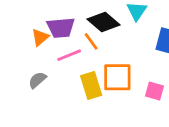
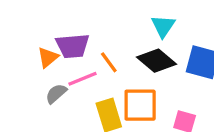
black diamond: (104, 22) -> (157, 61), moved
gray semicircle: (37, 80) -> (56, 94), moved

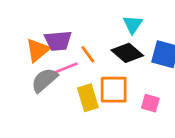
orange triangle: (48, 57) -> (38, 50), size x1.4
gray semicircle: (56, 94) -> (44, 80), size x1.5

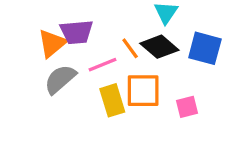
orange line: (88, 54) -> (130, 48), moved
pink line: (66, 68) -> (102, 65), moved
pink square: (150, 103) -> (187, 107), turned -30

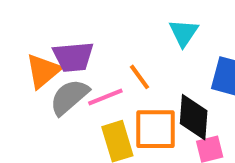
black diamond: (159, 47) -> (194, 117), moved, turned 54
gray semicircle: (60, 79) -> (69, 97), moved

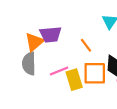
gray semicircle: (69, 97) -> (29, 64), moved, turned -50
pink line: (105, 97) -> (59, 71), moved

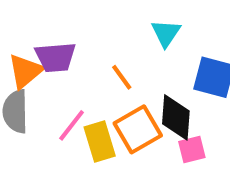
pink line: (59, 71) -> (72, 125), turned -30
orange square: (95, 73) -> (138, 129), turned -30

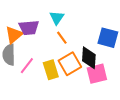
cyan triangle: (166, 33) -> (57, 18), moved
pink line: (72, 125) -> (27, 66), moved
pink square: (192, 149) -> (97, 74), size x1.5

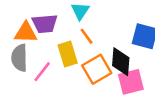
orange triangle: (14, 35) -> (26, 32), turned 42
yellow rectangle: (51, 70) -> (68, 54), moved

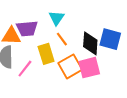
black diamond: (121, 62) -> (90, 43), moved
pink square: (131, 82) -> (89, 68), moved

